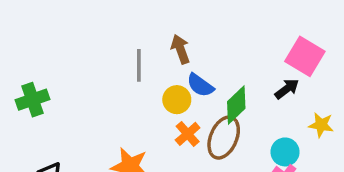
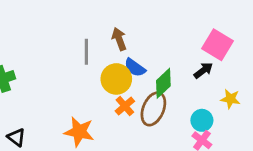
yellow circle: (177, 100) -> (116, 79), size x1.4

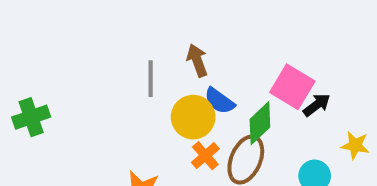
pink square: (218, 45) -> (292, 87), moved

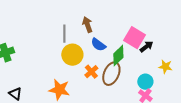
yellow circle: (193, 117) -> (72, 55), moved

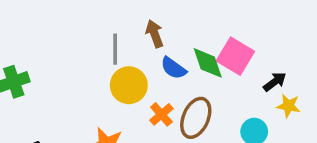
black arrow: (146, 47) -> (275, 82), moved
green diamond: (118, 56) -> (208, 63), moved, turned -65

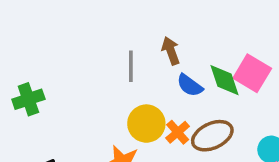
yellow circle: (129, 85) -> (146, 124), moved
brown ellipse: (196, 118) -> (212, 136), turned 42

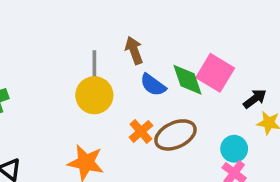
yellow circle: (146, 124) -> (94, 95), moved

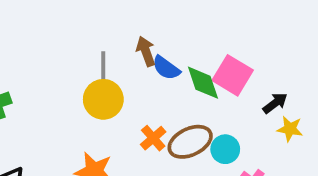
blue semicircle: (153, 85) -> (166, 68), moved
cyan circle: (234, 149) -> (225, 149), moved

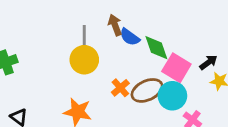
pink square: (233, 75) -> (176, 68), moved
cyan circle: (225, 149) -> (172, 96), size x1.4

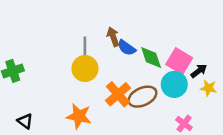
pink square: (176, 68) -> (179, 61), moved
orange cross: (120, 88) -> (118, 94), size x1.5
cyan circle: (172, 96) -> (174, 84), moved

